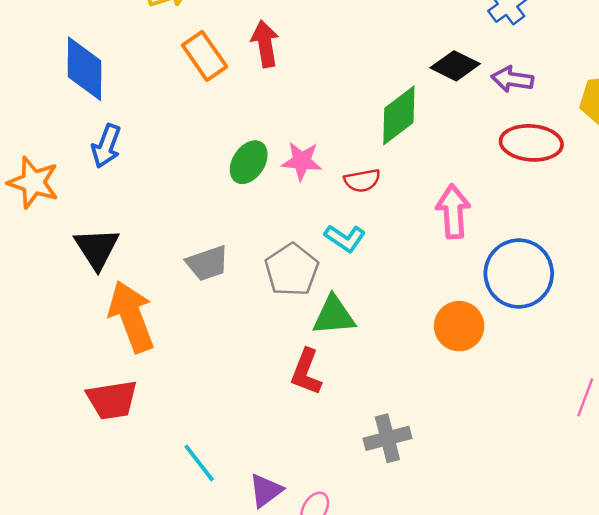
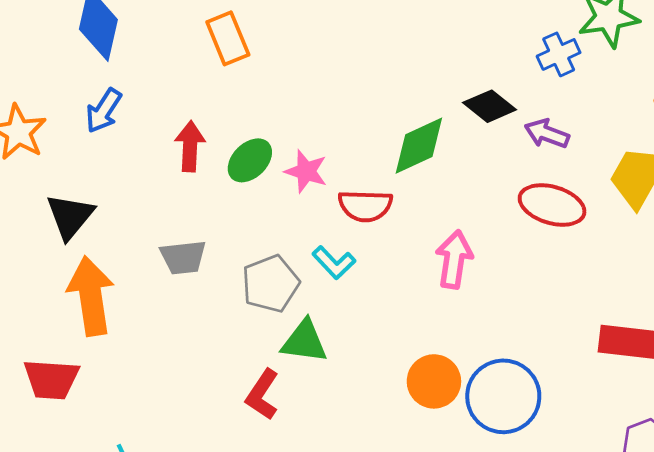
red arrow: (265, 44) -> (190, 146), moved
red semicircle: (362, 180) -> (365, 206), size x1.4
blue circle: (519, 274) -> (503, 396), moved

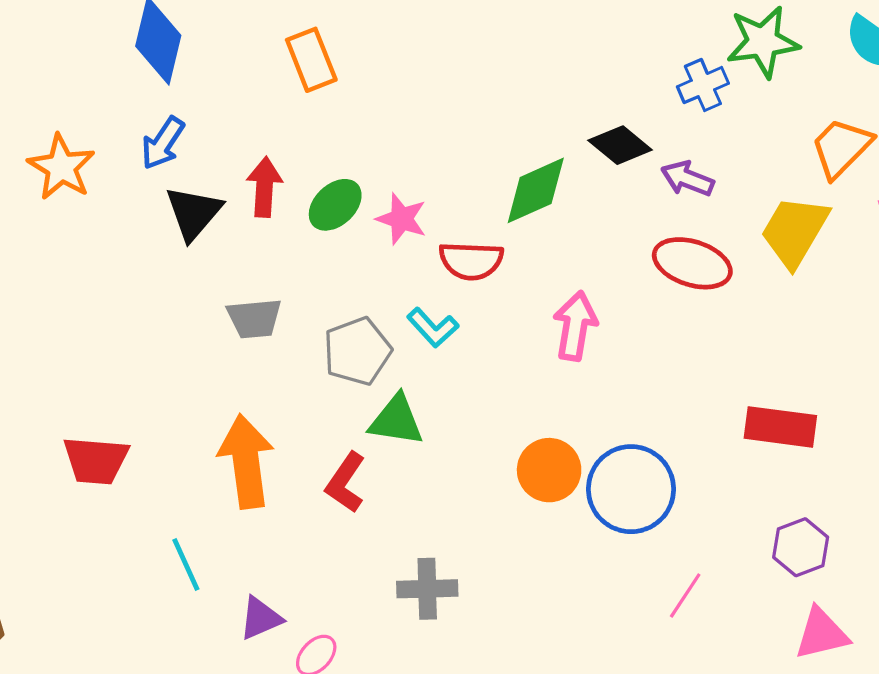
black triangle: (70, 216) -> (194, 213), moved
orange arrow: (91, 296) -> (246, 461), moved

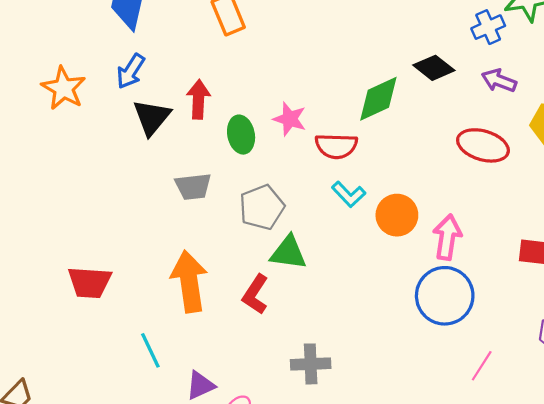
purple arrow: (687, 179) -> (499, 81), moved
green ellipse: (335, 205) -> (241, 135), moved, turned -57
pink arrow: (575, 326) -> (447, 237), moved
cyan L-shape: (433, 327) -> (349, 194), moved
orange circle: (549, 470) -> (397, 215), moved

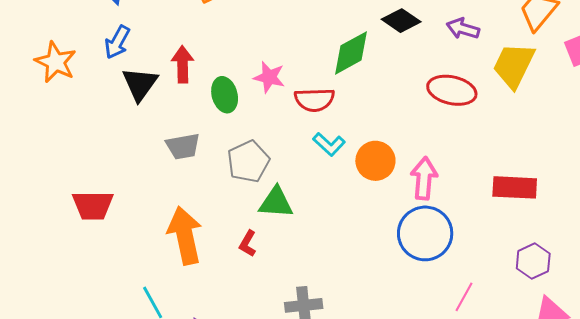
red trapezoid: (90, 282) -> (93, 205), moved
red L-shape: (255, 294) -> (248, 244), size x0.7

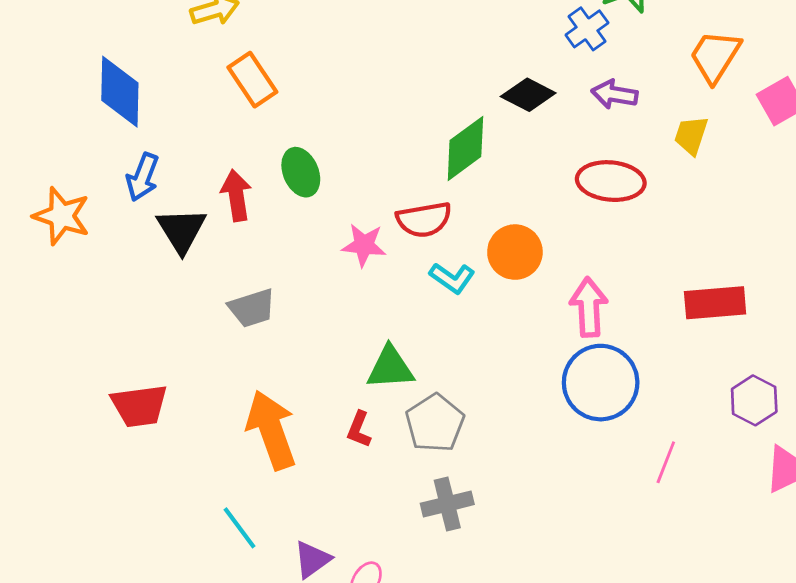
yellow trapezoid: (514, 65) -> (691, 135), size x0.6
pink star: (269, 77) -> (364, 245), moved
green ellipse: (225, 95) -> (301, 172), moved
orange circle: (375, 161) -> (515, 252), moved
gray pentagon: (248, 162) -> (435, 423), moved

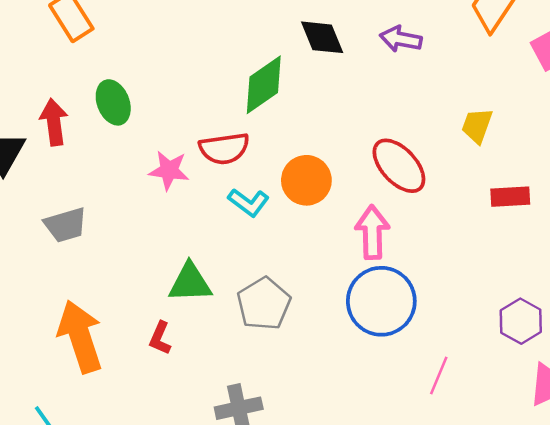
black diamond: (528, 95) -> (322, 37), turned 39
yellow trapezoid: (691, 135) -> (477, 126), moved
red ellipse: (611, 181) -> (399, 166), moved, turned 40
red rectangle: (715, 303) -> (510, 197), moved, size x0.7
gray pentagon: (435, 423) -> (264, 304), moved

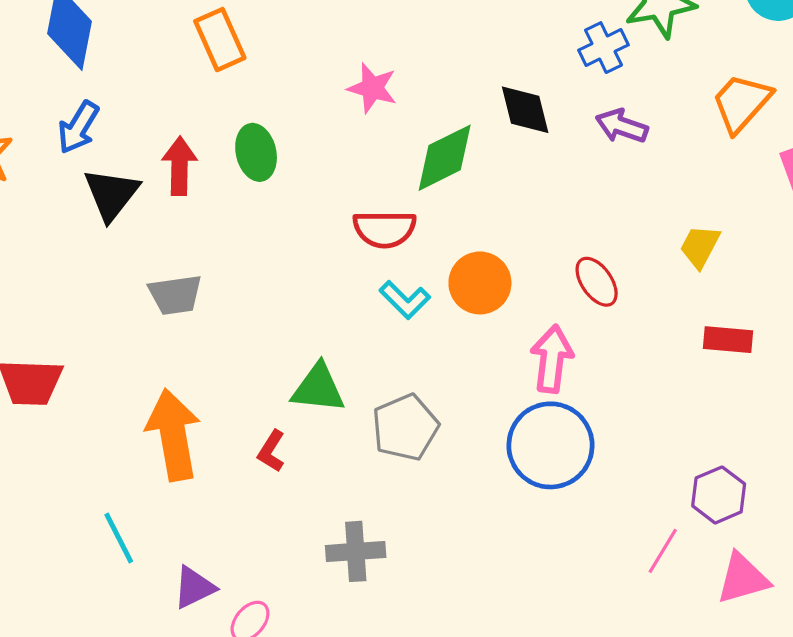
red ellipse: (399, 166) -> (597, 282), size x0.7
pink star: (169, 170) -> (372, 88), moved
pink line: (439, 375) -> (663, 551), moved

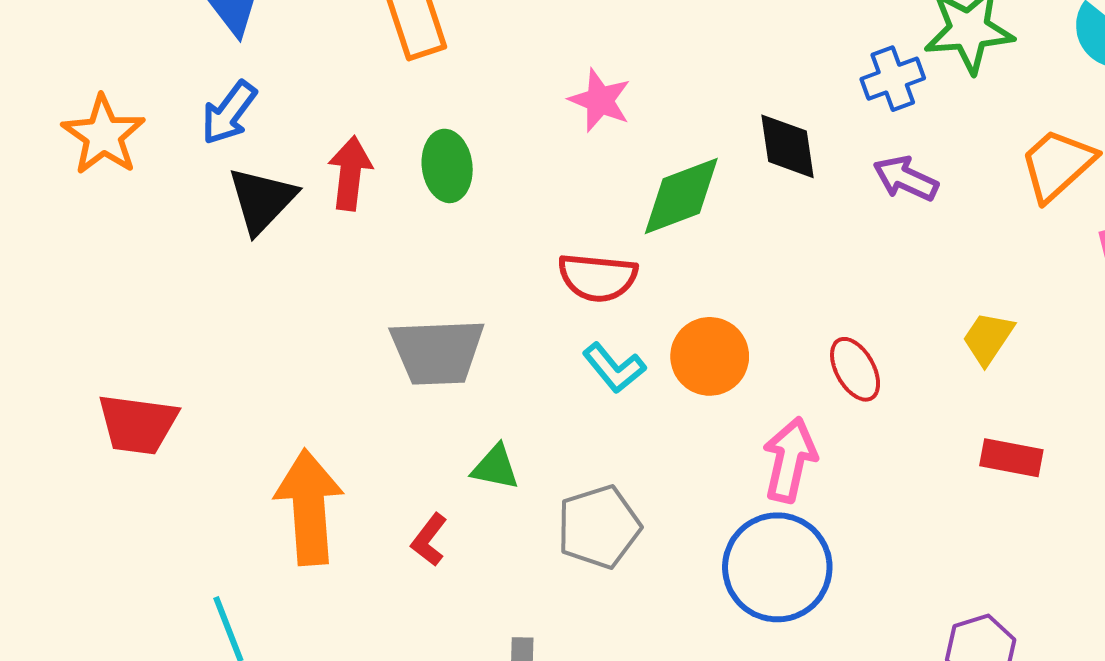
gray trapezoid: (175, 295) -> (437, 352), moved, size x1.4
green triangle: (318, 388) -> (495, 467), size x0.7

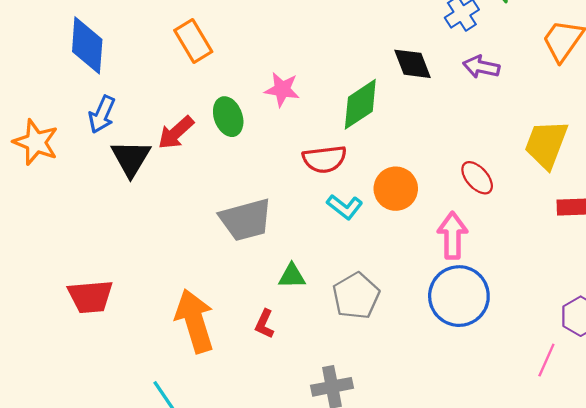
pink star: (600, 100) -> (282, 89), moved
red arrow: (350, 173) -> (176, 133), turned -126
yellow trapezoid: (988, 338) -> (546, 144), size x1.6

